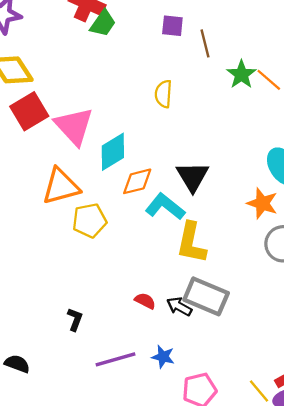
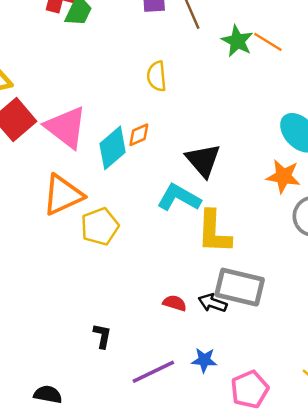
orange diamond: (137, 181) -> (139, 135), moved, size x0.7

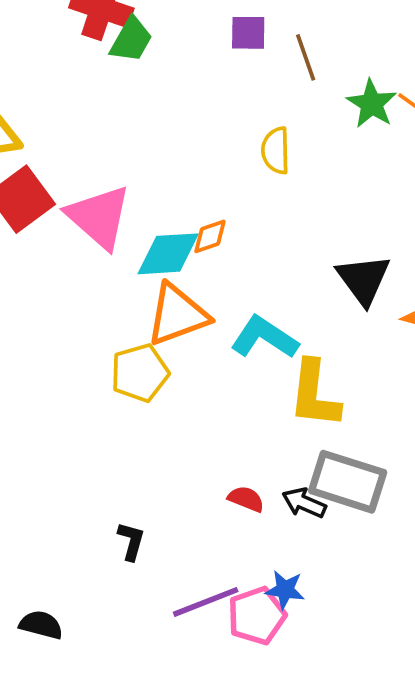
yellow semicircle: (157, 76) -> (276, 150), moved
cyan diamond: (113, 148) -> (168, 254), turned 33
black triangle: (203, 160) -> (363, 279), moved
orange triangle: (63, 195) -> (177, 315), moved
pink pentagon: (250, 389) -> (257, 616), moved

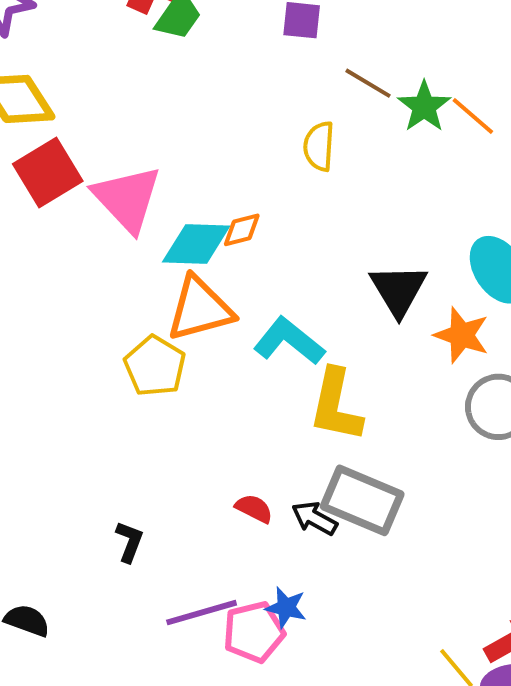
brown line: (306, 57) -> (368, 83), moved, turned -45
yellow pentagon: (140, 373) -> (155, 366), turned -30

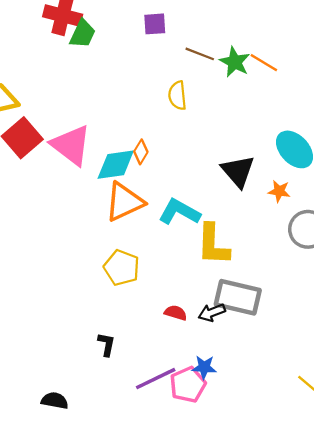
orange diamond: (242, 230) -> (141, 152), turned -35
orange star: (462, 335) -> (279, 191), size x0.7
yellow pentagon: (155, 366) -> (122, 268), moved
black arrow: (314, 518) -> (212, 312), turned -40

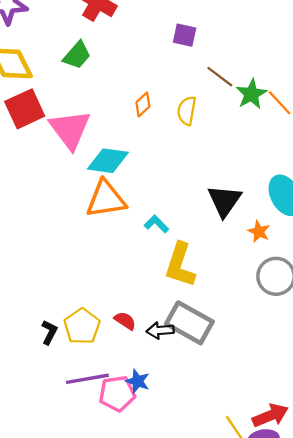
green trapezoid: (83, 34) -> (77, 55), moved
orange diamond: (141, 152) -> (143, 104), moved
cyan L-shape: (179, 212) -> (156, 224), size x0.6
yellow pentagon: (122, 268) -> (82, 326), moved

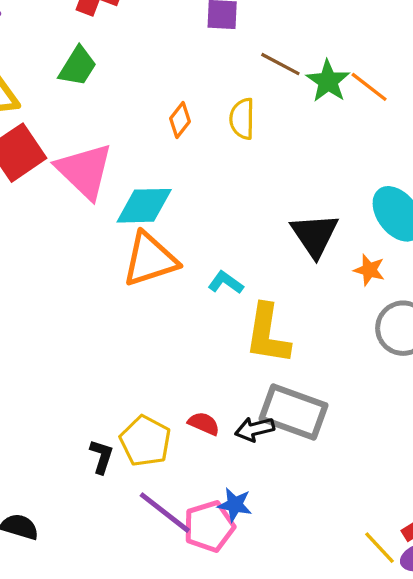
purple line: (87, 379) -> (165, 513), turned 57

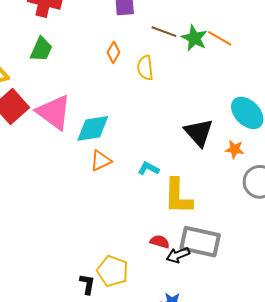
orange diamond: (180, 120) -> (114, 52), moved
orange triangle: (150, 259) -> (101, 161), size x0.6
red semicircle: (204, 424) -> (160, 242), moved

